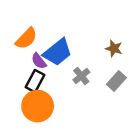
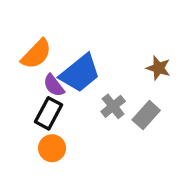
gray rectangle: (116, 81) -> (146, 115), moved
orange circle: (38, 106) -> (52, 148), size x0.6

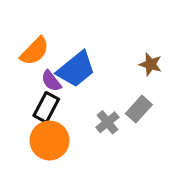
gray cross: (113, 106) -> (107, 122), moved
orange circle: (52, 148) -> (50, 140), size x1.5

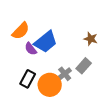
black rectangle: (46, 107) -> (28, 79), moved
orange circle: (50, 140) -> (50, 85), moved

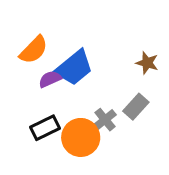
purple semicircle: (31, 49) -> (50, 79), turned 104
black rectangle: (28, 79) -> (45, 128), turned 36

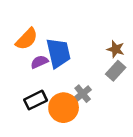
blue trapezoid: (74, 68) -> (58, 53), turned -64
gray rectangle: (136, 107) -> (116, 71), moved

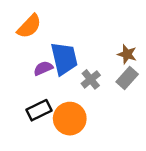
orange semicircle: (27, 39) -> (29, 26), moved
gray cross: (83, 94) -> (91, 79), moved

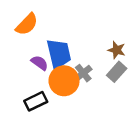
purple semicircle: (43, 68) -> (40, 63), turned 60
orange circle: (70, 119) -> (64, 81), moved

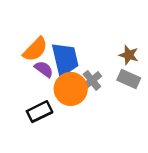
orange semicircle: (27, 24) -> (35, 49), moved
gray rectangle: (117, 72) -> (129, 79), turned 72

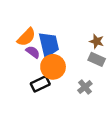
gray cross: (92, 80) -> (85, 87), moved
black rectangle: (40, 112) -> (40, 84), moved

